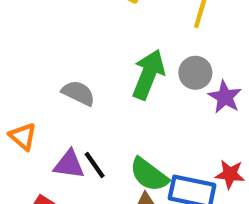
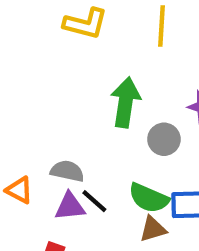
gray circle: (195, 73) -> (164, 139), moved
gray semicircle: (78, 93) -> (67, 171), moved

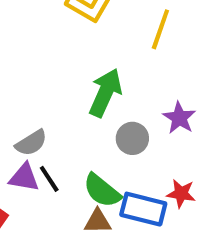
gray semicircle: (67, 171) -> (31, 143), turned 120

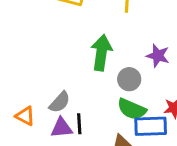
black line: (49, 179) -> (79, 124), turned 45
green semicircle: (102, 191) -> (132, 109), moved

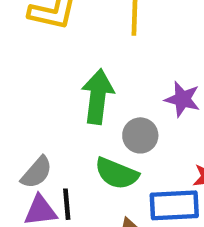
green semicircle: (132, 109) -> (117, 173), moved

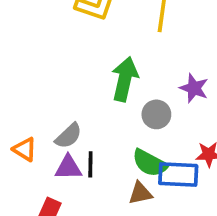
green semicircle: (117, 173) -> (150, 163), moved

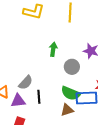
green arrow: (125, 79) -> (53, 49), size x0.6
purple triangle: (68, 167) -> (18, 101), moved

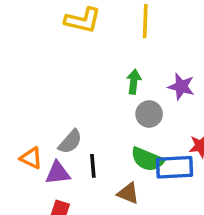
green arrow: (53, 49) -> (134, 82), moved
brown triangle: (67, 110) -> (128, 193), moved, turned 40

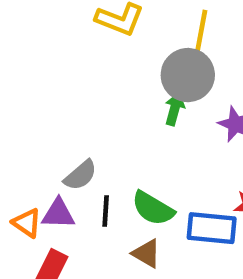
gray circle: (149, 114) -> (188, 75), moved, size x1.5
orange triangle: (31, 158) -> (27, 223), moved
green semicircle: (147, 159) -> (153, 208), moved

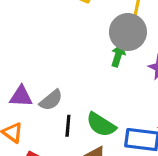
purple triangle: (58, 214) -> (21, 96), moved

